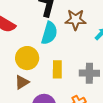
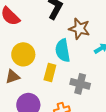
cyan semicircle: (49, 33) -> (63, 50), moved, turned 140

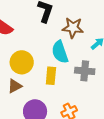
gray cross: (80, 84) -> (85, 71), moved

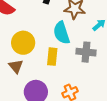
brown triangle: (15, 86) -> (16, 66), turned -42

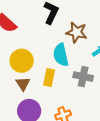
brown triangle: (16, 66) -> (23, 84), moved

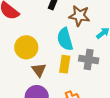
yellow rectangle: (49, 78) -> (65, 64), moved
brown triangle: (23, 84) -> (39, 70), moved

